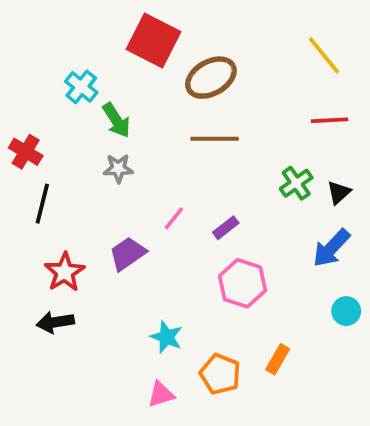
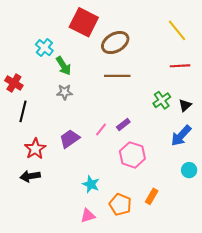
pink line: (174, 218) -> (101, 130), moved

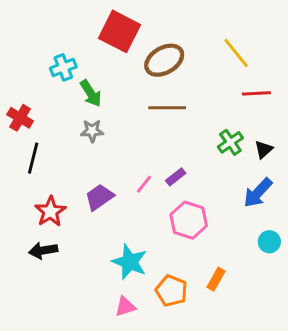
yellow line: (177, 30) -> (236, 53), moved
cyan cross: (44, 48) -> (63, 67), turned 30
cyan star: (91, 184) -> (130, 262), size x1.4

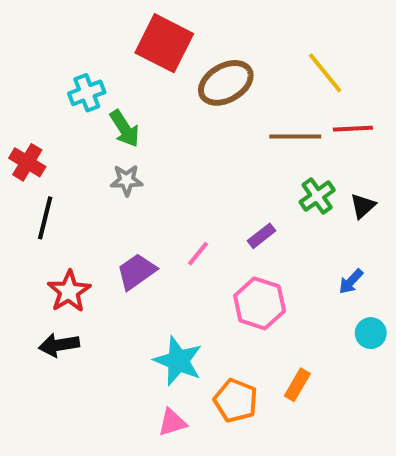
brown line: (167, 108) -> (295, 137), moved
purple rectangle: (176, 177) -> (262, 236), moved
blue arrow: (258, 193) -> (351, 281), moved, size x0.6

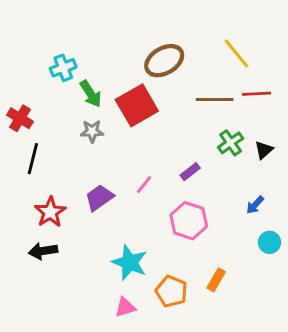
red square: (164, 43) -> (137, 105), moved, turned 33

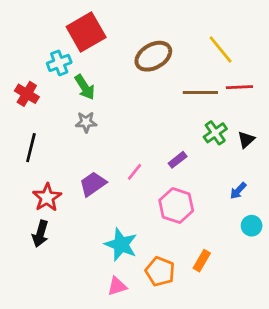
red square: (137, 105) -> (86, 32), moved
red cross: (20, 118) -> (27, 94), moved
black arrow: (43, 251) -> (40, 234), turned -65

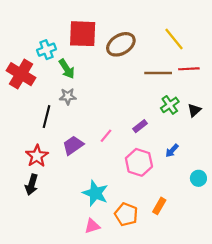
red square: (86, 32) -> (83, 34), moved, turned 32
red cross: (27, 94) -> (21, 74), size x1.5
black line: (31, 148) -> (46, 117), moved
blue arrow: (238, 191) -> (172, 151), moved

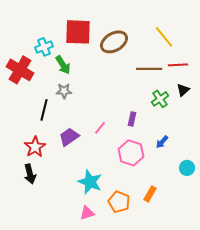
black triangle: (194, 110) -> (183, 90), moved
purple rectangle: (140, 126) -> (132, 119), turned -40
black arrow: (32, 185) -> (30, 174), turned -30

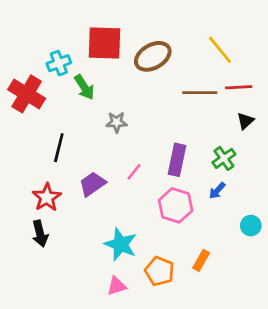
gray star: (64, 91) -> (117, 122), moved
green cross: (160, 99) -> (224, 158), moved
purple rectangle: (132, 119) -> (177, 160), size x1.6

